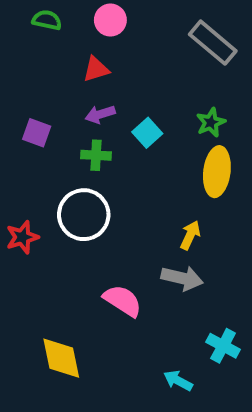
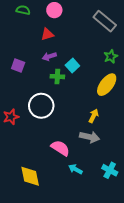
green star: (211, 122) -> (111, 56), moved
green cross: (96, 155) -> (57, 77), moved
yellow ellipse: (217, 172) -> (107, 85), turned 30
cyan arrow: (178, 381) -> (75, 169), moved

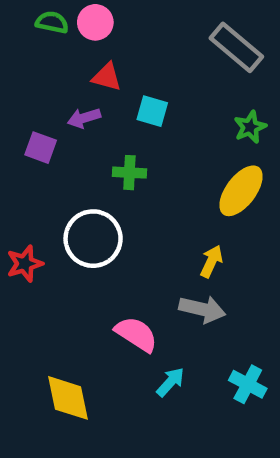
pink circle: (54, 10) -> (95, 22), moved
red triangle: (47, 34) -> (107, 77), turned 32
purple arrow: (49, 56) -> (84, 118), moved
cyan square: (72, 65) -> (152, 111), moved, turned -32
cyan arrow: (75, 169) -> (170, 382), turned 104

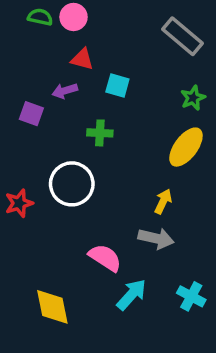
cyan arrow: (170, 382) -> (131, 295), size x1.4

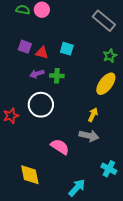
red triangle: (82, 59) -> (42, 53), moved
purple arrow: (65, 91) -> (37, 74), moved
purple square: (31, 114) -> (25, 47), moved
cyan arrow: (131, 295) -> (77, 188), moved

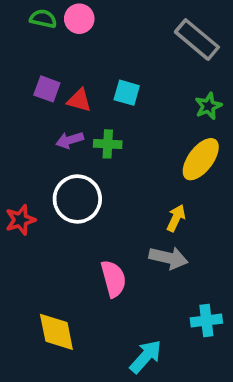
pink semicircle: (60, 147) -> (113, 279), turned 42
cyan cross: (109, 169) -> (206, 320), turned -35

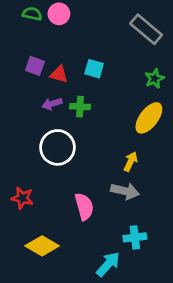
red star: (20, 220) -> (22, 198), moved, turned 30
cyan cross: (206, 320) -> (135, 237), moved
yellow diamond: (56, 332) -> (42, 246), turned -48

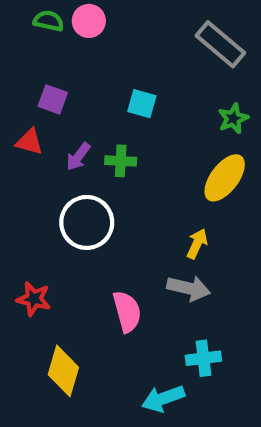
red triangle: (59, 74) -> (29, 142), moved
purple arrow: (52, 104) -> (78, 157), turned -36
yellow diamond: (42, 246) -> (63, 371), turned 76
cyan arrow: (108, 264) -> (163, 399), turned -152

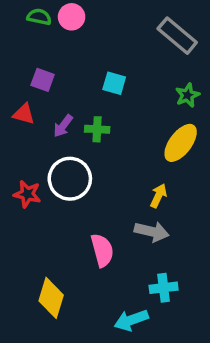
red star: (34, 299) -> (27, 194), moved

